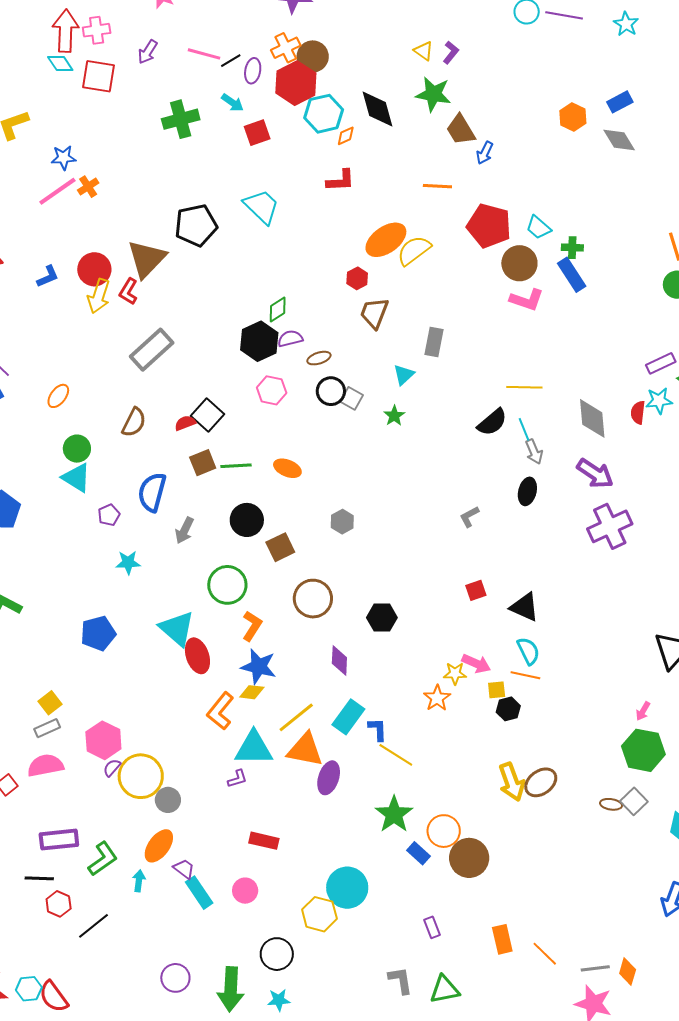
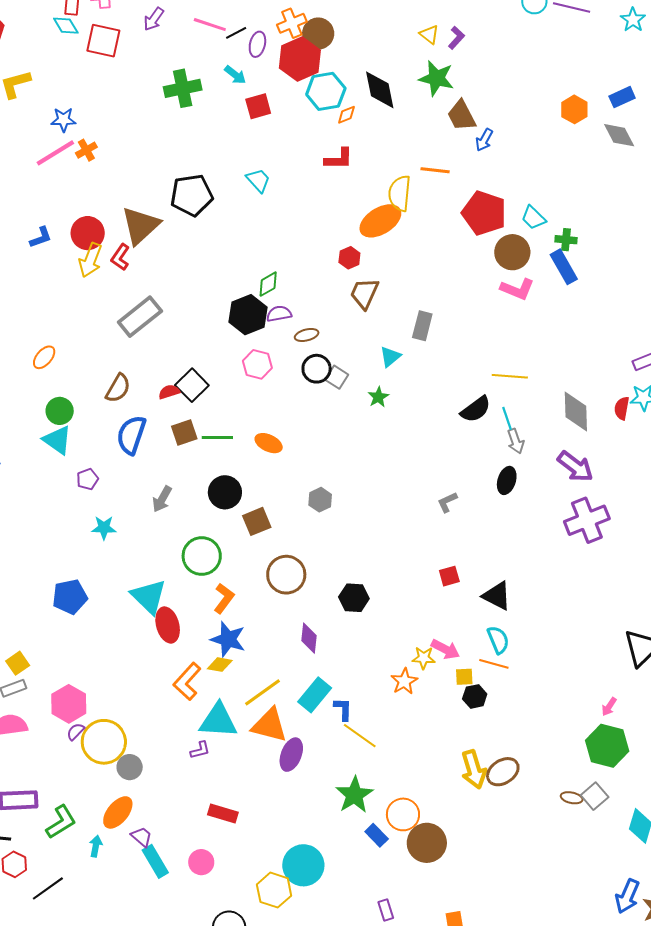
cyan trapezoid: (262, 207) -> (258, 180), size x0.7
yellow semicircle: (414, 250) -> (400, 193), moved, turned -51
blue semicircle: (152, 492) -> (131, 435), moved

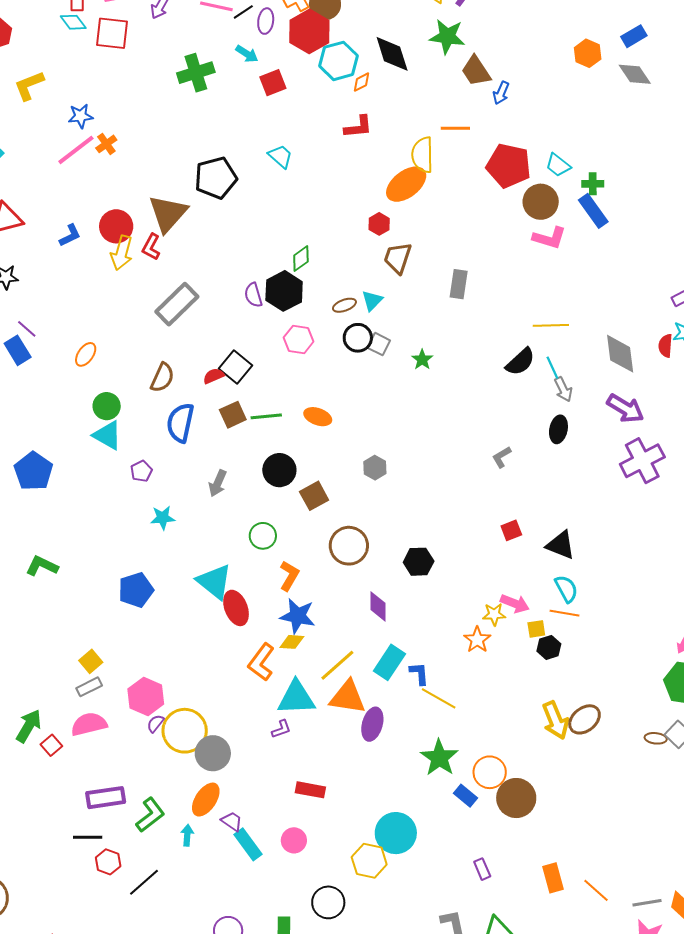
purple semicircle: (279, 314) -> (253, 295), moved, turned -90
cyan triangle: (390, 357) -> (372, 301), moved
green circle: (202, 556) -> (263, 536), size x0.7
gray circle: (130, 767) -> (213, 753), size x1.4

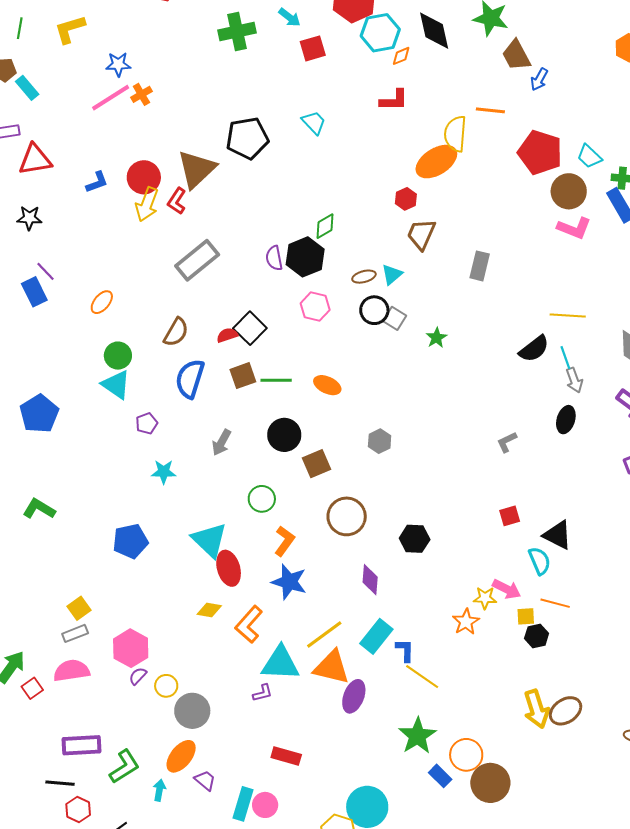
cyan semicircle: (566, 589) -> (540, 561), moved
yellow diamond: (292, 642) -> (209, 610), moved
yellow circle: (185, 731) -> (166, 686), size x0.5
cyan rectangle: (248, 844) -> (243, 804), moved, turned 48

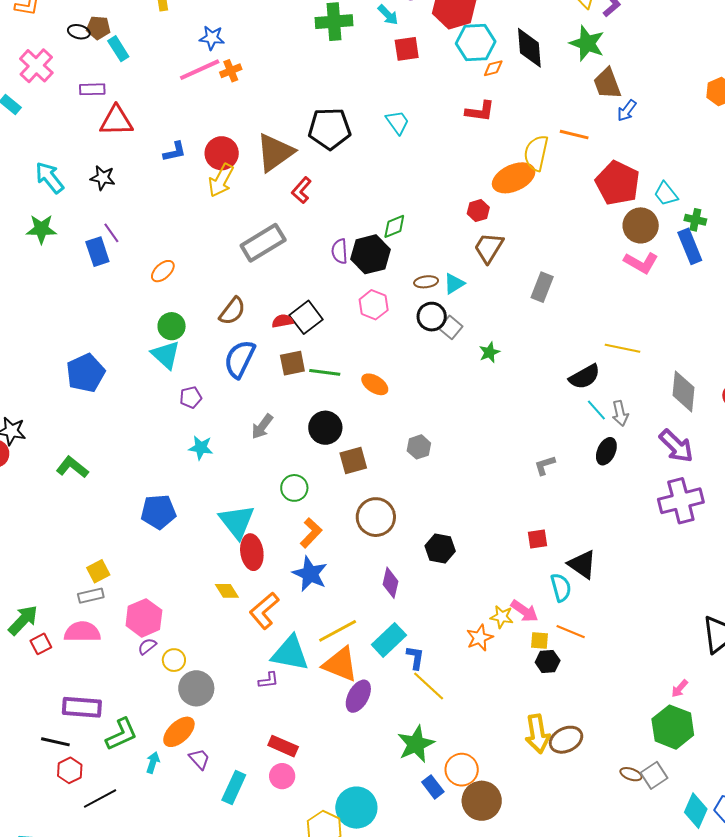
red L-shape: (177, 201) -> (301, 190), moved
cyan line: (565, 358) -> (596, 410), moved, turned -30
yellow diamond: (209, 610) -> (227, 591), turned 40
pink circle: (265, 805) -> (282, 776), moved

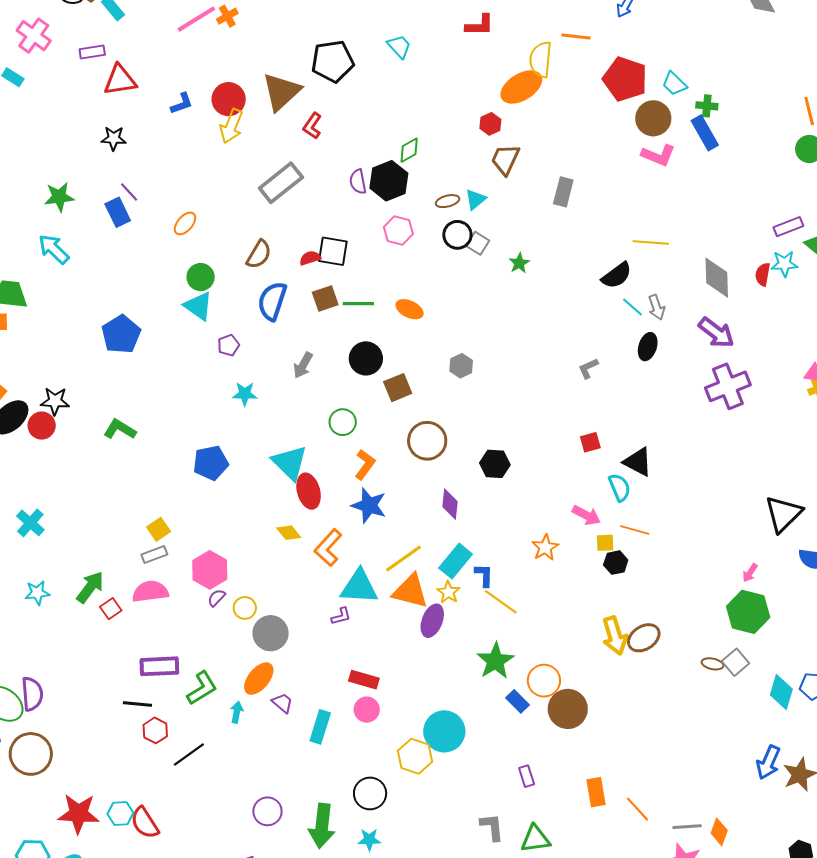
cyan arrow: (49, 178) -> (54, 249), moved
black square: (306, 317) -> (333, 251), turned -36
yellow star: (502, 617) -> (448, 592), moved, turned 30

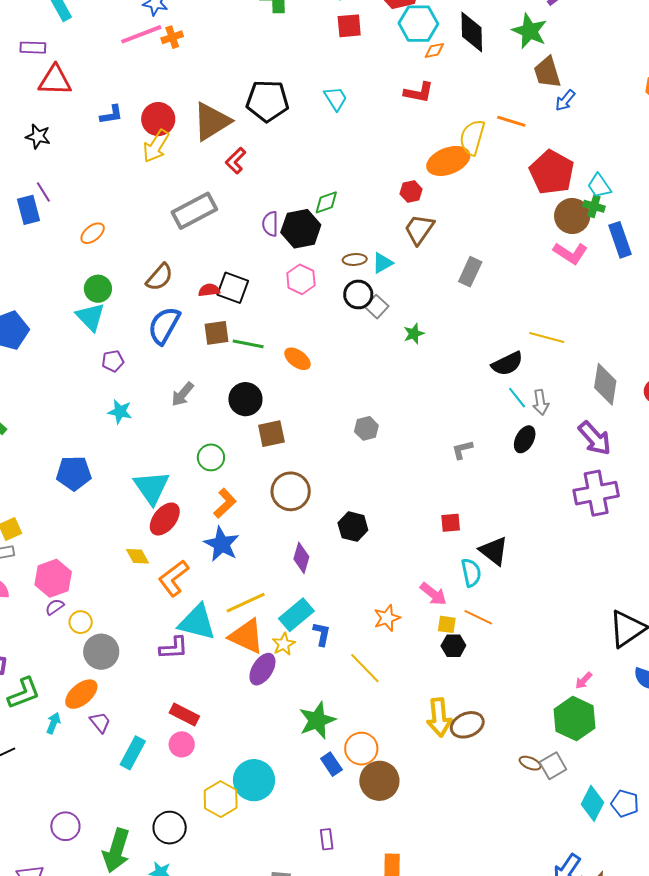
green cross: (707, 106) -> (594, 206), moved
gray hexagon: (461, 366) -> (366, 428), moved
red ellipse: (309, 491) -> (165, 519), turned 44
yellow line: (501, 602) -> (365, 668), moved
purple L-shape: (341, 616) -> (174, 648), size x1.4

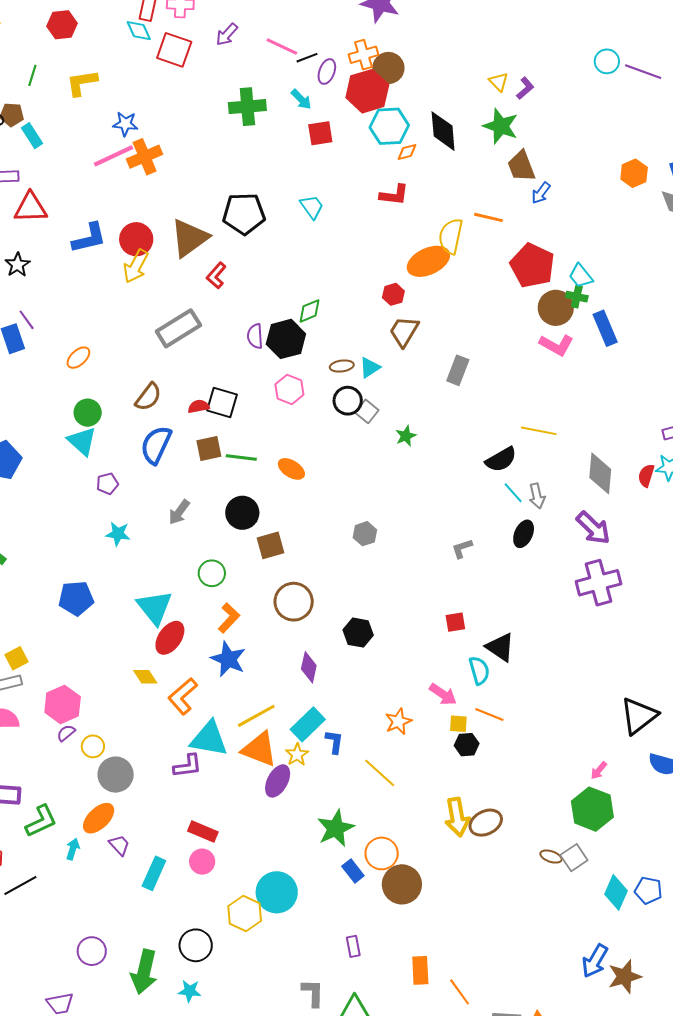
orange cross: (172, 37) -> (145, 157), size x1.6
blue L-shape: (111, 115) -> (89, 238), size x1.5
black star: (38, 136) -> (17, 265), turned 30

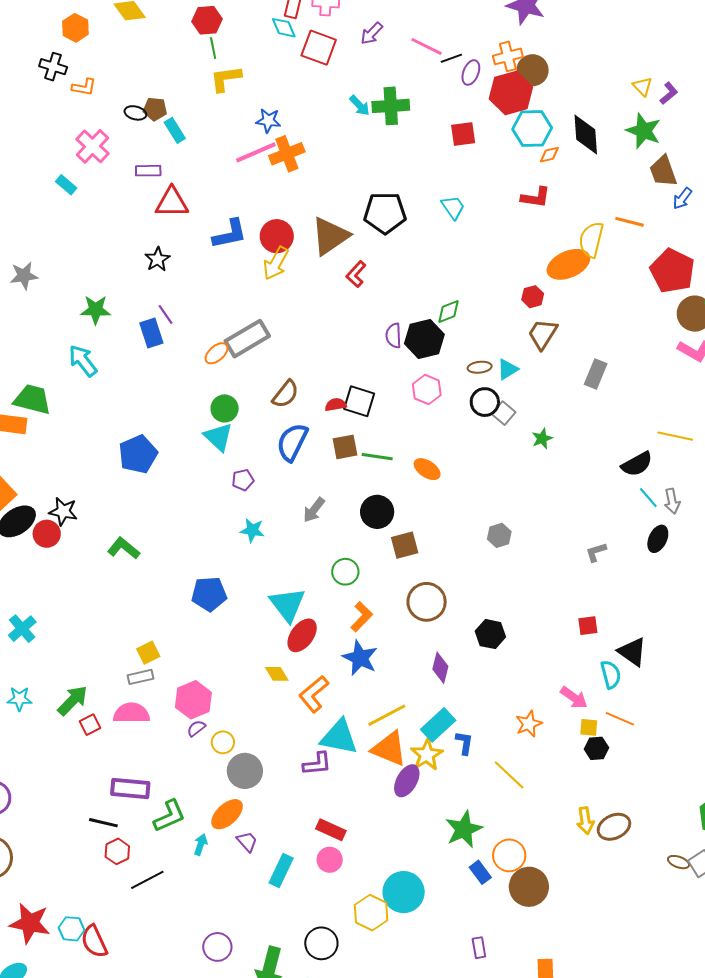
green line: (32, 75) -> (213, 48), moved, turned -30
cyan arrow: (301, 99) -> (360, 105), moved
gray rectangle: (178, 328) -> (247, 339), moved
yellow star: (297, 755) -> (427, 755), size x1.4
yellow arrow: (457, 817) -> (585, 821), size x0.7

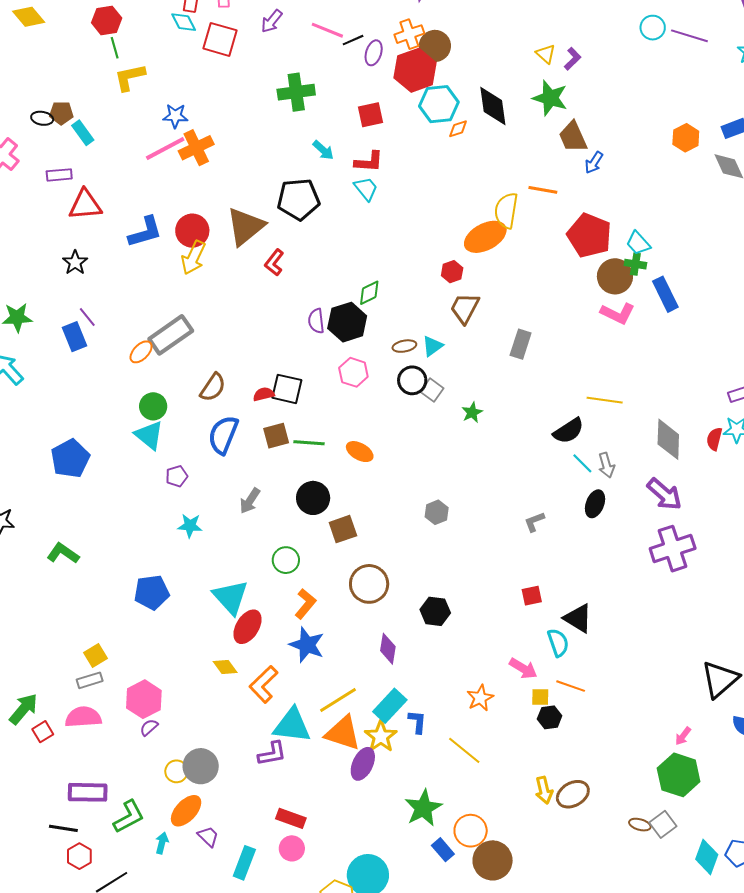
cyan arrow: (360, 105) -> (323, 150), moved
red L-shape: (536, 197) -> (369, 162), moved
yellow circle: (223, 742) -> (176, 771), moved

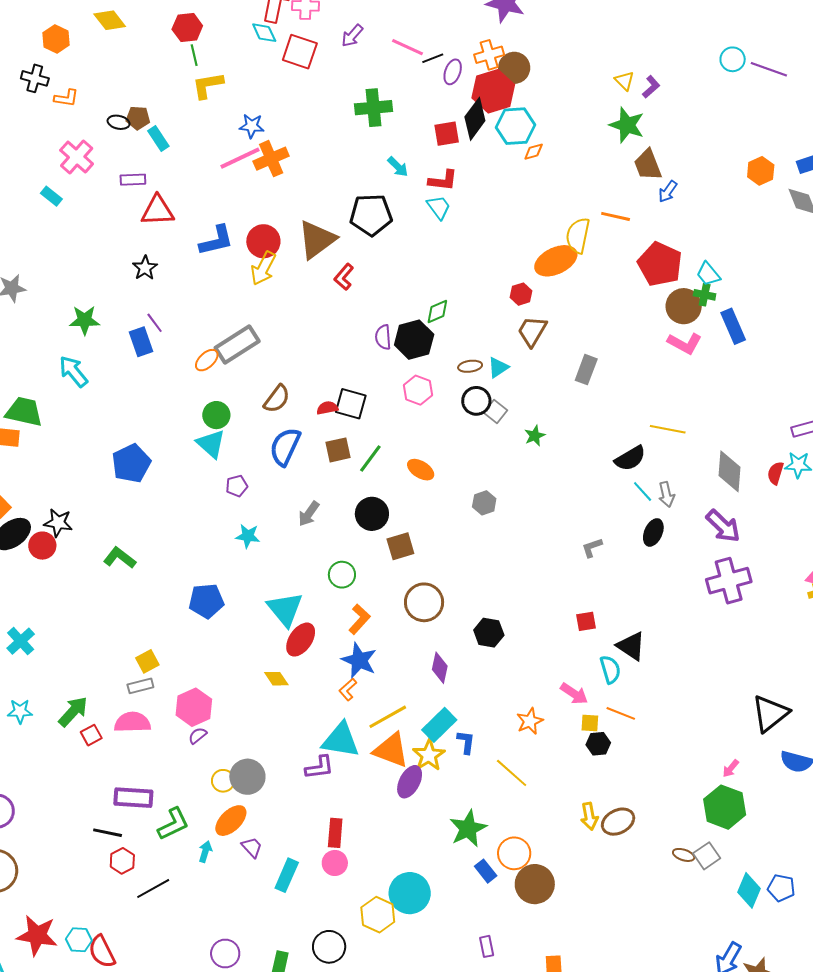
black diamond: (493, 106) -> (475, 119), moved, turned 42
green line: (309, 443) -> (370, 459), turned -60
gray hexagon: (437, 512) -> (484, 503), moved
orange L-shape: (264, 684) -> (348, 689), moved, size x0.6
red rectangle: (291, 818) -> (335, 833), turned 72

